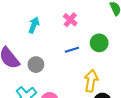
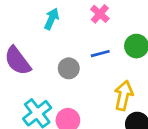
gray circle: (36, 65) -> (69, 68), moved

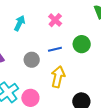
yellow arrow: (124, 95) -> (58, 77), moved

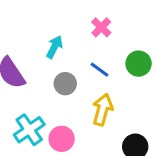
cyan arrow: (20, 23) -> (54, 47), moved
blue line: (55, 49) -> (100, 70), turned 48

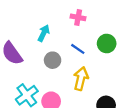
pink cross: (101, 27) -> (78, 17), turned -32

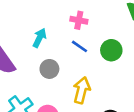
blue line: (78, 49) -> (79, 46), moved

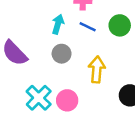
cyan arrow: (39, 38) -> (58, 24), moved

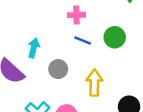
cyan arrow: (58, 24) -> (34, 48), moved

